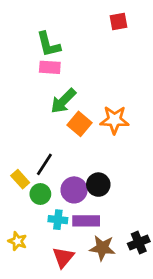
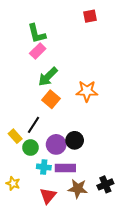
pink rectangle: (50, 67) -> (38, 51), turned -49
orange square: (79, 124) -> (51, 99), moved

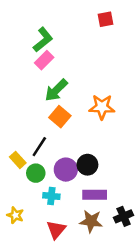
green L-shape: (37, 34) -> (43, 40), turned -115
purple rectangle: (65, 168) -> (95, 195), moved

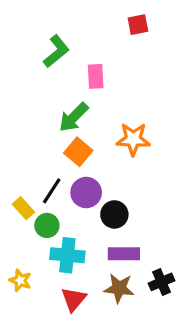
pink rectangle: (44, 60) -> (96, 76), moved, turned -48
purple circle: (66, 170) -> (86, 193), moved
cyan cross: (51, 196) -> (67, 255), size x1.5

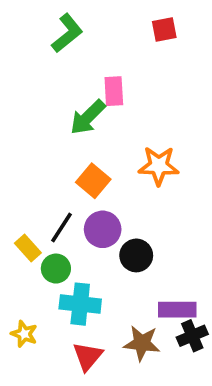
green L-shape: (56, 51) -> (67, 33), moved
green arrow: (74, 117) -> (88, 117), moved
purple rectangle: (124, 254) -> (177, 310), moved

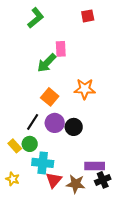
yellow rectangle: (28, 248) -> (15, 146), moved
black circle: (136, 255) -> (74, 127), moved
red triangle: (88, 356) -> (54, 180), moved

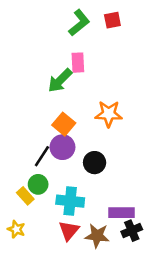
green L-shape: (36, 18) -> (79, 23), moved
purple circle: (55, 123) -> (62, 147), moved
yellow rectangle: (15, 146) -> (25, 196), moved
cyan cross: (43, 163) -> (70, 201), moved

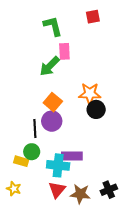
green L-shape: (79, 23) -> (53, 26), moved, turned -65
black line: (42, 156) -> (35, 128), turned -36
black circle: (95, 163) -> (96, 109), moved
yellow rectangle: (25, 196) -> (21, 161), turned -32
purple rectangle: (121, 213) -> (72, 156), moved

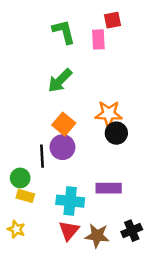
pink rectangle: (64, 51) -> (98, 39), moved
green circle: (32, 152) -> (20, 178), moved
purple rectangle: (72, 156) -> (109, 188), moved

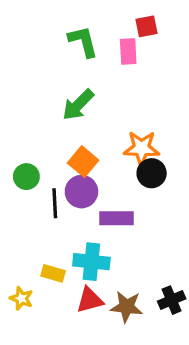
green circle: (20, 178) -> (26, 177), moved
purple rectangle: (109, 188) -> (116, 218), moved
yellow rectangle: (25, 196) -> (53, 273), moved
red triangle: (69, 231) -> (90, 300), turned 35

